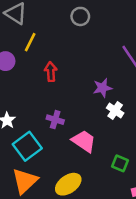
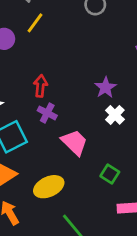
red arrow: (51, 72) -> (40, 86), moved
purple star: (102, 88) -> (105, 88), turned -30

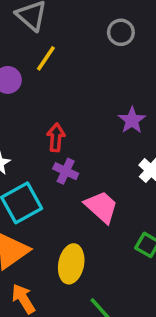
purple star: (105, 88) -> (132, 120), moved
yellow ellipse: (49, 187) -> (71, 264), turned -52

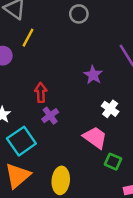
purple cross: (66, 171) -> (50, 116), turned 35
pink trapezoid: (101, 207) -> (95, 138), moved

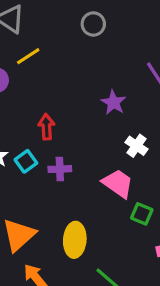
yellow line: (28, 38) -> (28, 56), turned 30
purple cross: (50, 116) -> (60, 169), moved, turned 35
cyan square: (21, 141) -> (26, 161), moved, size x0.6

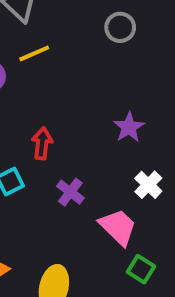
purple cross: (60, 169) -> (70, 192), moved, turned 30

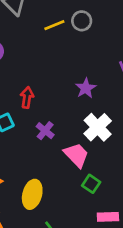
yellow line: (34, 53) -> (54, 25), moved
white cross: (148, 185) -> (98, 127), size x1.5

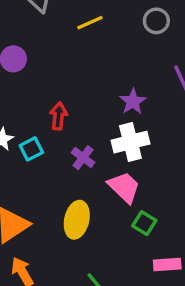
gray circle: (82, 21) -> (156, 21), moved
white cross: (98, 127) -> (130, 142), moved, turned 32
yellow ellipse: (32, 194) -> (77, 220), moved

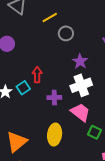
gray circle: (156, 21) -> (66, 33), moved
cyan square: (31, 149) -> (23, 88), moved
purple cross: (83, 158) -> (54, 98), turned -32

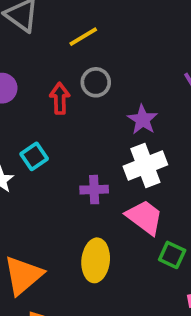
gray circle: (66, 33) -> (96, 82), moved
red arrow: (37, 75) -> (60, 98), moved
cyan square: (23, 88) -> (34, 156), moved

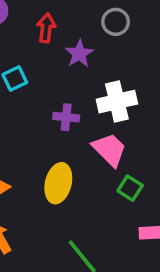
gray circle: (96, 82) -> (116, 22), moved
purple star: (142, 120) -> (79, 54), moved

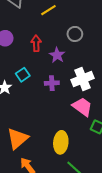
purple cross: (66, 117) -> (52, 83), moved
yellow ellipse: (58, 183) -> (61, 142), moved

